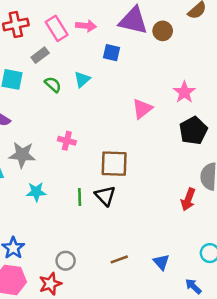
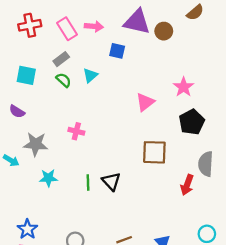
gray rectangle: (40, 55) -> (61, 59), moved
brown square: (114, 164) -> (154, 152), moved

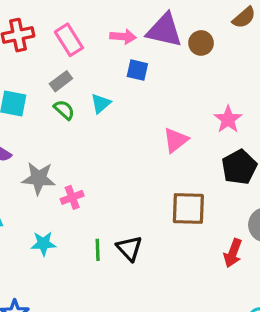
pink arrow: (94, 26) -> (123, 37), moved
pink cross: (76, 131) -> (72, 197), moved, turned -35
gray star: (36, 144) -> (39, 178), moved

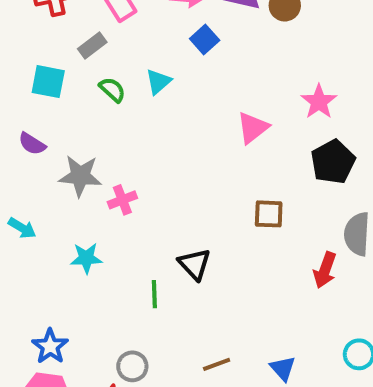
blue square: (137, 70) -> (205, 39), turned 35
gray rectangle: (61, 81) -> (92, 46), moved
brown square: (188, 209) -> (269, 214), size x0.7
green line: (98, 250) -> (154, 294), moved

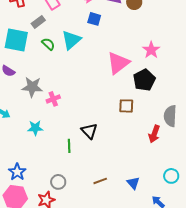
blue square: (205, 39) -> (94, 19), turned -32
cyan square: (48, 82) -> (16, 40), size x1.4
cyan triangle: (158, 82) -> (71, 40), size x1.5
pink triangle: (253, 128) -> (118, 63), size x1.4
black pentagon: (333, 162) -> (144, 80), moved

